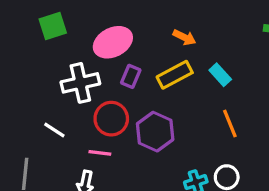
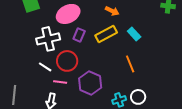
orange line: (230, 124) -> (130, 64), moved
white line: (54, 130) -> (45, 67), moved
purple hexagon: (155, 132) -> (90, 83), moved

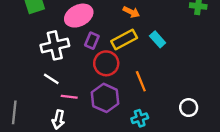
red circle: (67, 61) -> (106, 63), moved
orange line: (130, 64) -> (141, 81), moved
white circle: (138, 97) -> (189, 108), moved

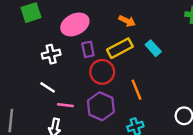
purple rectangle: (92, 41) -> (88, 49), turned -35
white cross: (55, 45) -> (51, 54), size x0.7

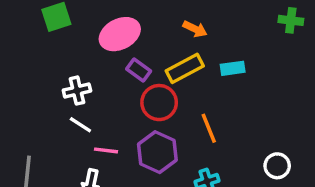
cyan rectangle: (153, 48) -> (233, 68), turned -56
purple rectangle: (88, 49) -> (139, 70), turned -42
white cross: (51, 54) -> (77, 91), moved

